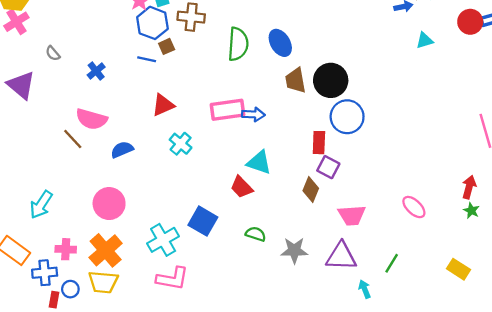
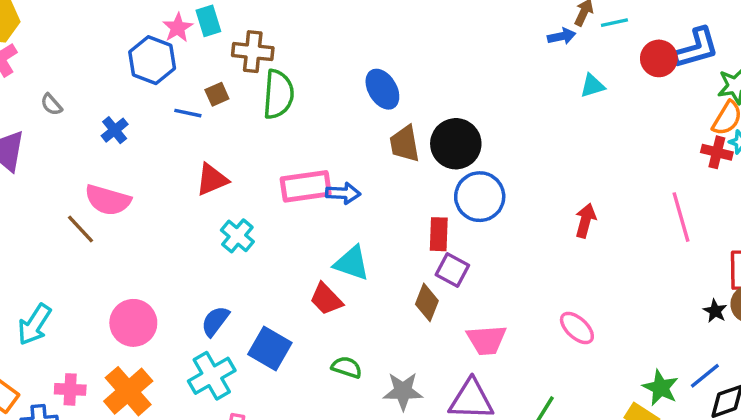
blue hexagon: (152, 23) -> (152, 60), moved
green semicircle: (238, 44) -> (278, 94), moved
blue semicircle: (122, 150) -> (215, 321), moved, turned -30
red arrow: (469, 187) -> (585, 221), moved
green star: (471, 211) -> (661, 388), moved, size x1.5

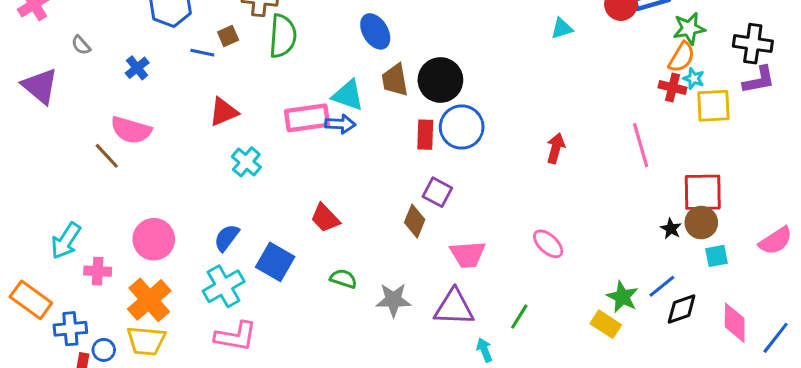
red rectangle: (439, 234) -> (425, 135), moved
cyan triangle: (352, 263) -> (348, 95), moved
pink cross: (70, 389) -> (98, 271), moved

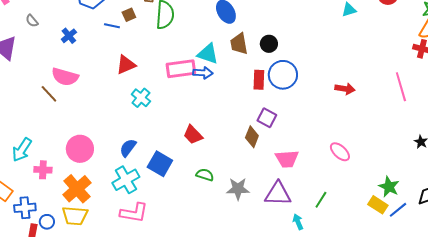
black circle: (440, 80) -> (269, 44), size x0.6
red arrow: (556, 148) -> (345, 89), turned 84
blue line: (662, 286) -> (398, 210), moved

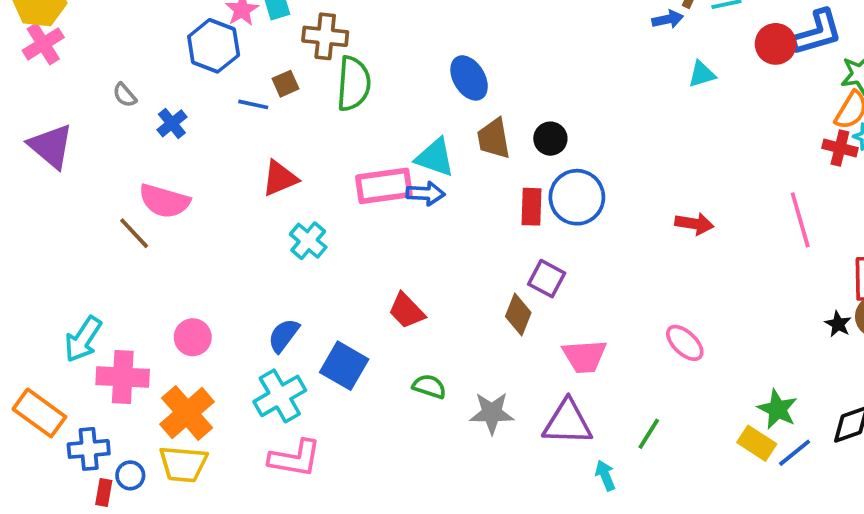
gray semicircle: (32, 21) -> (125, 95), moved
pink circle: (80, 149) -> (193, 337), size x0.7
pink cross: (43, 170) -> (123, 377), size x1.5

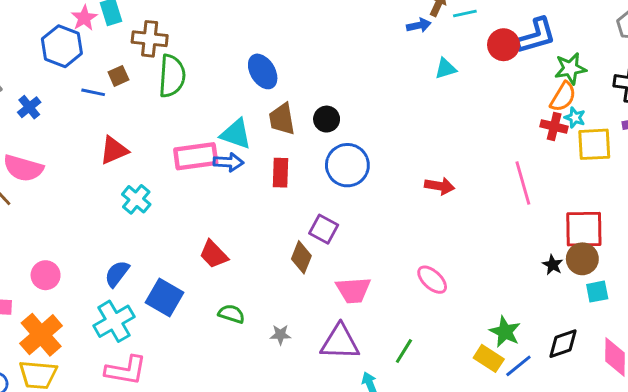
red rectangle: (531, 207) -> (280, 173), moved
gray star: (492, 413) -> (280, 335), size x0.6

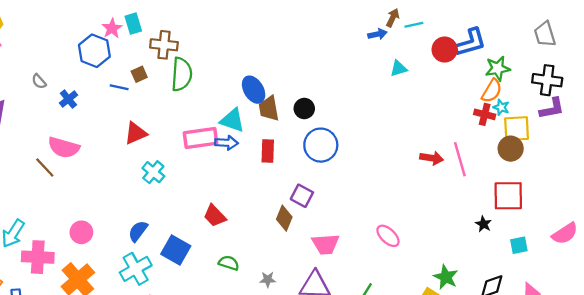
blue ellipse: (263, 71) -> (254, 90), moved
red arrow: (440, 186) -> (432, 158), moved
brown circle: (582, 259) -> (511, 149), moved

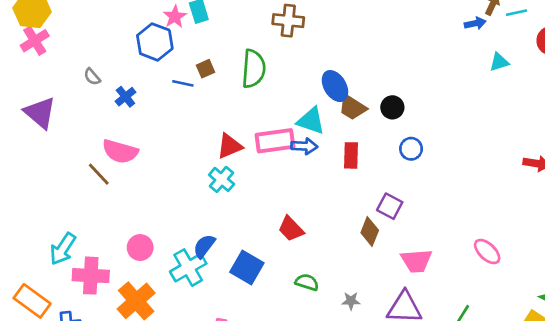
brown cross: (164, 45) -> (288, 21), moved
brown trapezoid: (269, 108) -> (352, 107), turned -48
red triangle: (136, 133) -> (230, 146), moved
blue circle: (321, 145) -> (411, 149), size x0.6
cyan cross: (136, 269) -> (188, 268), moved

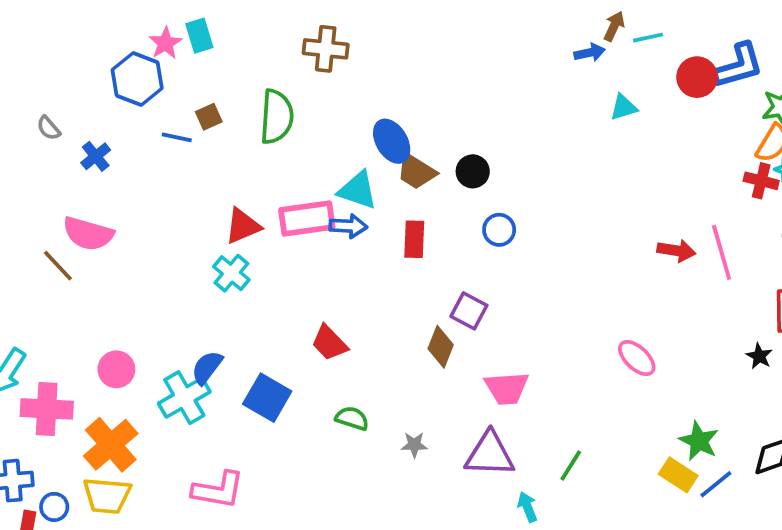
pink ellipse: (487, 252) -> (637, 358), moved

